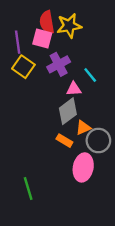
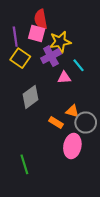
yellow star: (69, 26) -> (60, 42), moved
gray diamond: (68, 111) -> (30, 97), moved
orange triangle: (83, 128) -> (72, 111), turned 40

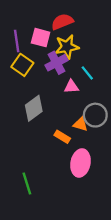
red semicircle: (41, 19) -> (62, 22), moved, turned 78
gray circle: (86, 123) -> (95, 115), moved

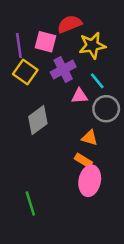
yellow star: (67, 47) -> (92, 46), moved
gray circle: (95, 115) -> (106, 109), moved
orange rectangle: (62, 137) -> (83, 161), moved

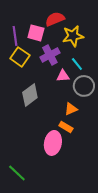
orange triangle: (90, 138) -> (71, 109), turned -40
pink ellipse: (90, 181) -> (53, 143), moved
green line: (30, 204) -> (17, 173), moved, turned -30

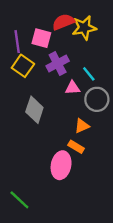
yellow star: (73, 36) -> (84, 28), moved
gray diamond: (30, 95) -> (34, 110), turned -35

